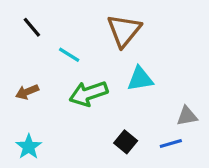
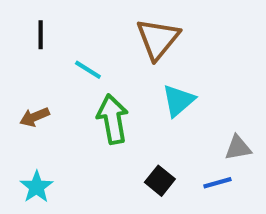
black line: (32, 27) -> (41, 35), turned 40
cyan triangle: (140, 79) -> (178, 101), turned -32
green arrow: (88, 93) -> (113, 119), turned 99

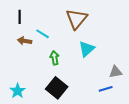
brown arrow: (34, 117) -> (25, 41), moved, turned 32
green arrow: (113, 119) -> (55, 58), size x0.6
black square: (160, 181) -> (57, 88), moved, size x1.5

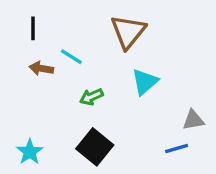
green arrow: (55, 58) -> (91, 97), turned -104

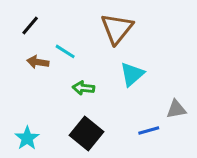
black line: (33, 28) -> (30, 26), turned 40
green arrow: (91, 97) -> (83, 88), turned 30
blue line: (177, 149) -> (149, 130), moved

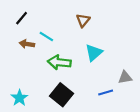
brown triangle: (117, 29) -> (83, 20), size x0.6
green arrow: (83, 88) -> (59, 62), size x1.5

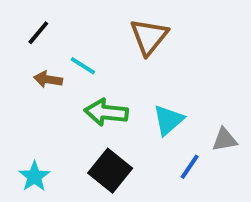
brown triangle: (83, 20) -> (149, 37), size x1.5
cyan triangle: (94, 53) -> (168, 120), moved
blue line: (106, 93) -> (190, 167), turned -40

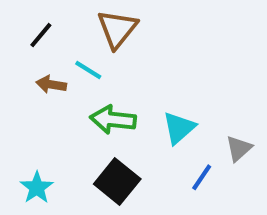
brown triangle: (149, 37) -> (117, 29), moved
gray triangle: (225, 140) -> (239, 148), turned -32

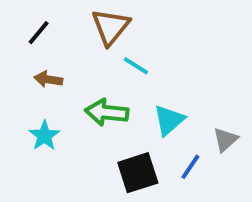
cyan line: (88, 70) -> (136, 66), moved
black square: (117, 181) -> (138, 173), moved, turned 33
cyan star: (37, 188) -> (44, 136), moved

